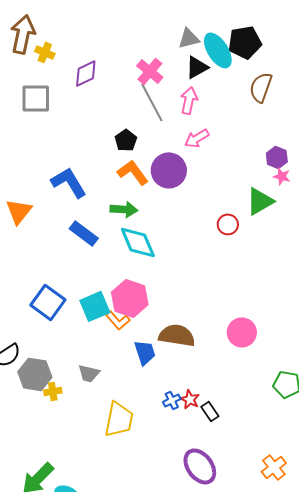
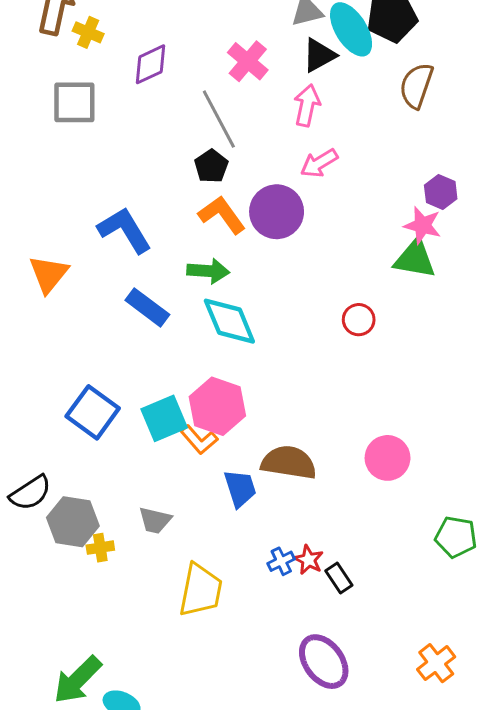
gray line: (152, 102) -> (219, 119), moved
pink star: (282, 176) -> (422, 225), moved, size x1.4
green triangle: (260, 201) -> (415, 259), turned 40
red circle: (228, 224) -> (359, 320), moved

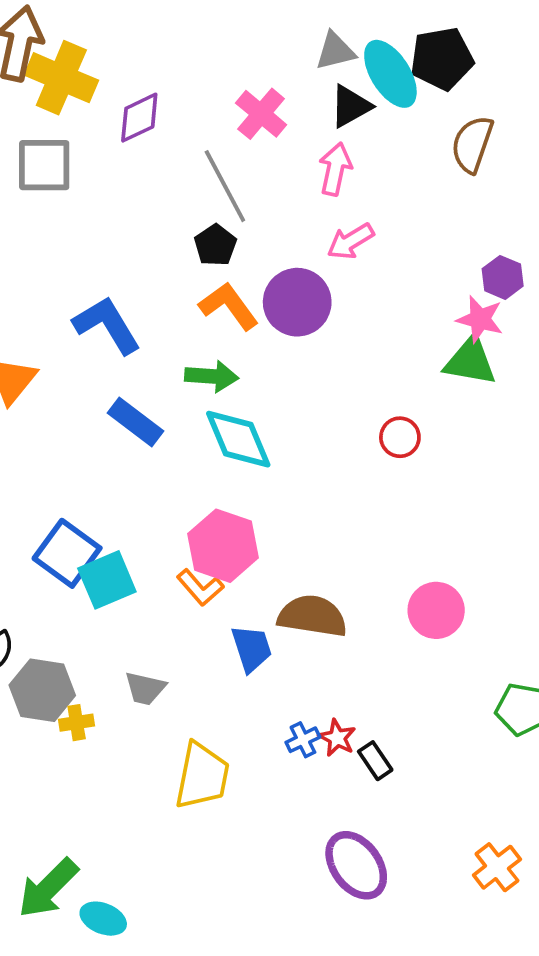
yellow cross: (88, 32) -> (61, 78), size x1.8
cyan square: (164, 418) -> (107, 580), moved

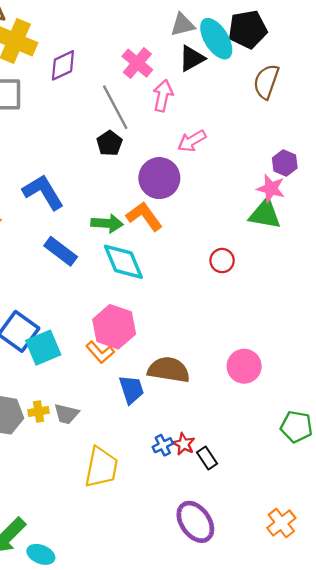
pink arrow: (335, 169) -> (163, 96), moved
orange L-shape: (229, 306) -> (144, 216), moved
yellow cross: (77, 723) -> (39, 412), moved

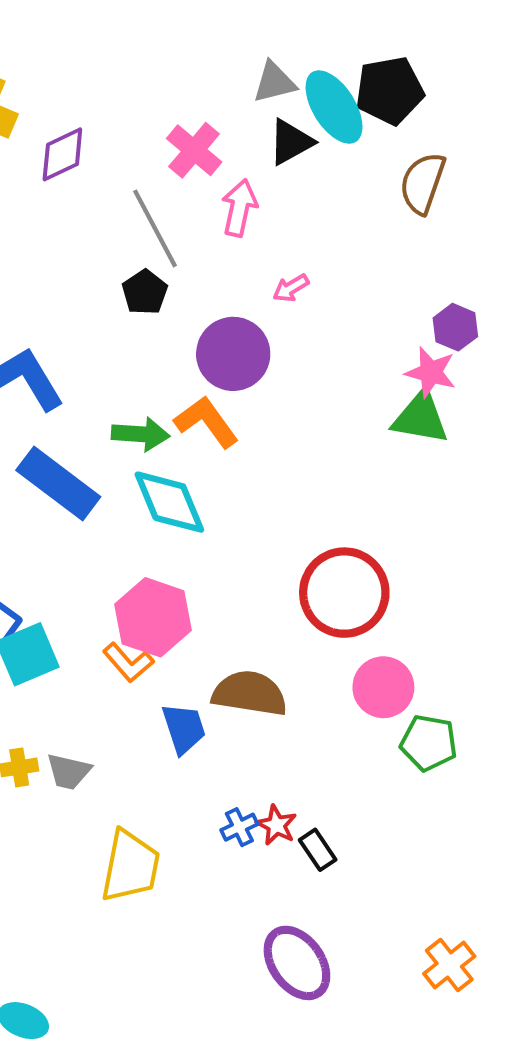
pink arrow: (192, 141) -> (291, 288), size x0.7
blue rectangle: (61, 251) -> (58, 484), size x1.4
red circle: (222, 261) -> (344, 593), moved, size x2.0
green pentagon: (296, 427) -> (429, 743), moved

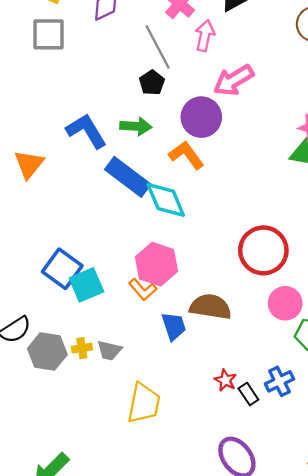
pink arrow: (291, 288) -> (233, 80), size x2.0
green arrow: (141, 434) -> (136, 126), moved
blue rectangle: (58, 484) -> (128, 177), moved
blue cross: (239, 827) -> (279, 381), moved, size x1.4

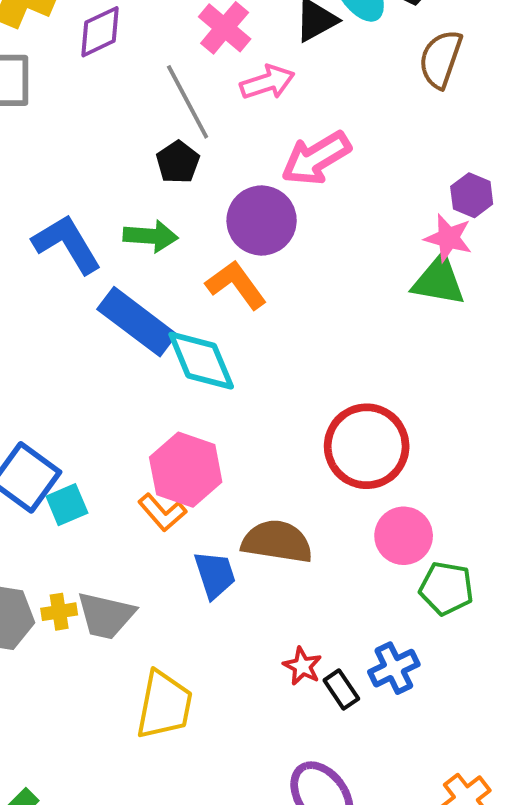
pink arrow: (205, 36) -> (267, 82), turned 60
cyan square: (86, 285) -> (67, 505), size x0.7
gray trapezoid: (109, 350) -> (106, 616), size x1.4

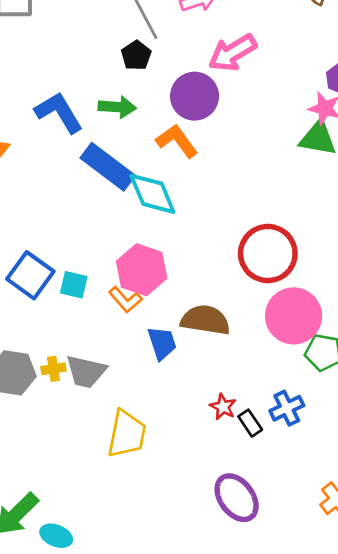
cyan square: (67, 505) -> (74, 285), moved, turned 36
pink circle: (404, 536) -> (294, 316), size x1.4

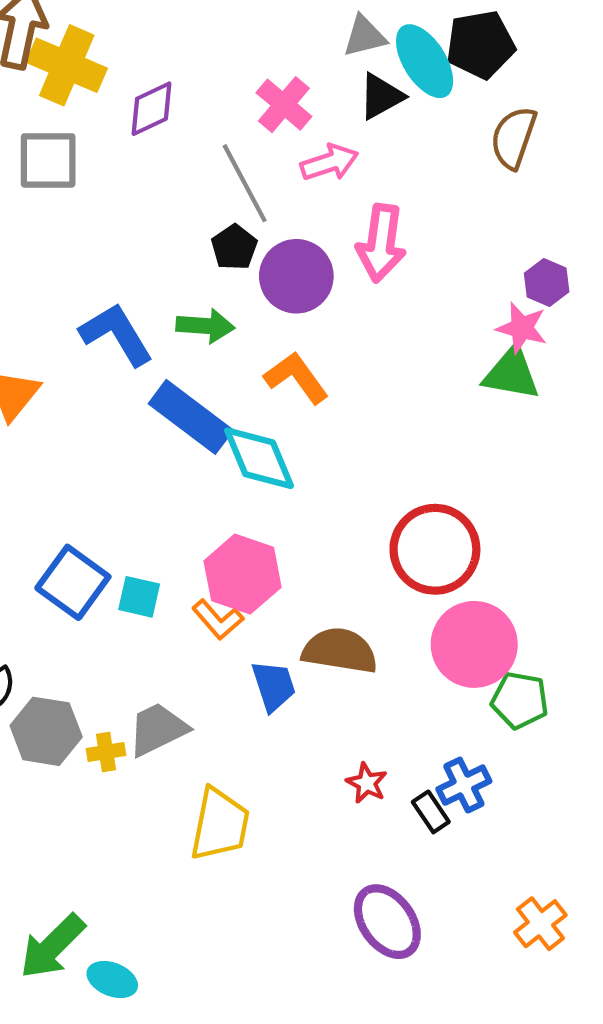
pink arrow: (233, 53) -> (381, 243), turned -51
purple circle: (195, 96) -> (296, 276), moved
yellow cross: (53, 369) -> (106, 752), moved
gray trapezoid: (86, 372) -> (158, 729), turned 141
black rectangle: (250, 423) -> (431, 812), moved

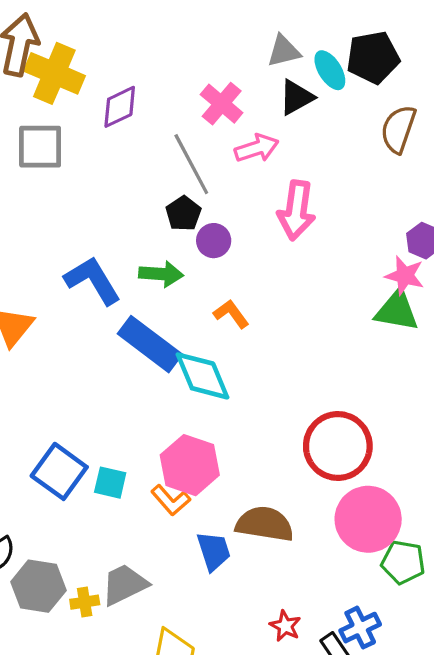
cyan ellipse: (425, 61) -> (330, 70), size x0.7
purple circle: (296, 276) -> (214, 241), moved, size x0.6
orange L-shape: (296, 378) -> (231, 314), size x0.7

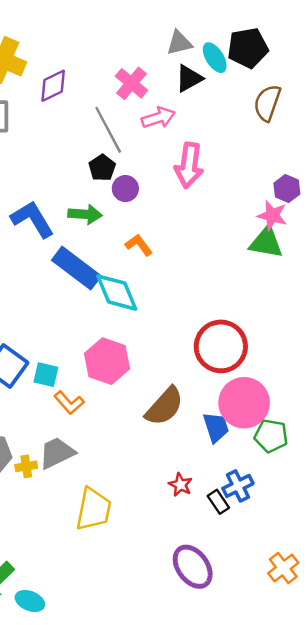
orange L-shape: (171, 500) -> (69, 403), moved
brown semicircle: (265, 524) -> (165, 406), turned 123
blue trapezoid: (214, 551) -> (216, 427), moved

